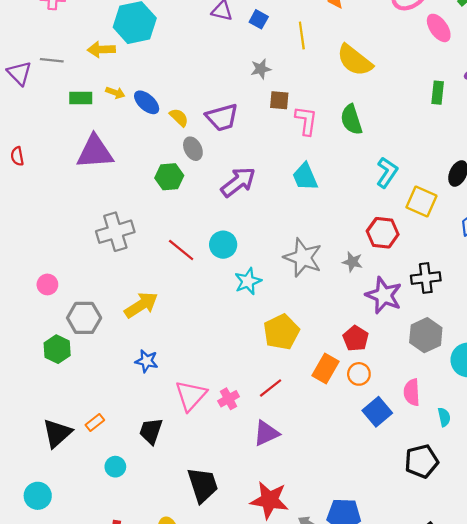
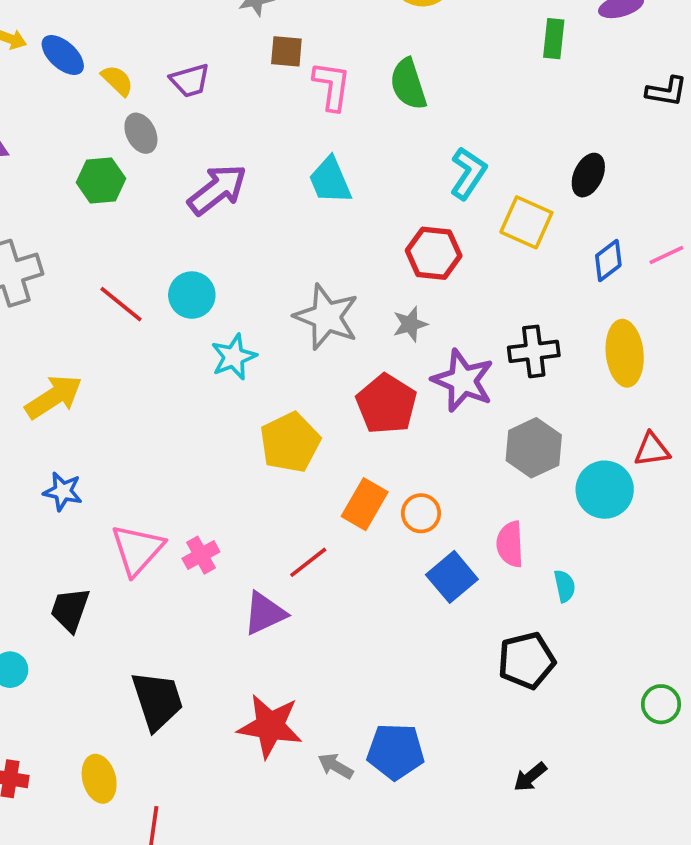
purple trapezoid: (222, 117) -> (190, 80), size x0.7
red hexagon: (383, 233) -> (434, 253), moved
gray star: (352, 262) -> (410, 324), turned -30
red pentagon: (356, 338) -> (386, 404), moved, size x1.4
red line: (271, 388) -> (308, 562), moved

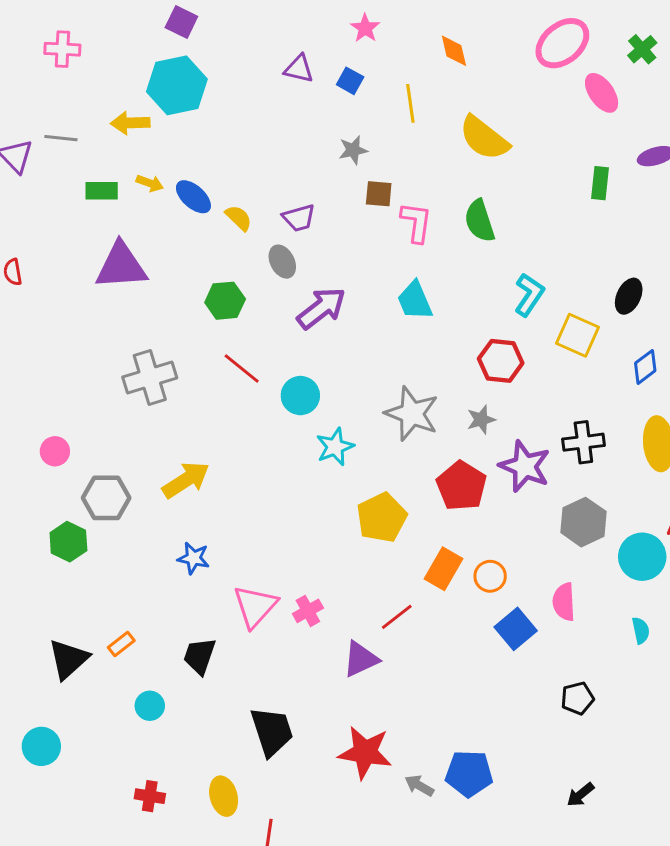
gray ellipse: (141, 133) -> (282, 262), moved
red line: (121, 304) -> (242, 368), moved
cyan semicircle: (565, 586) -> (641, 630), moved
black pentagon: (526, 661) -> (577, 698), size x0.7

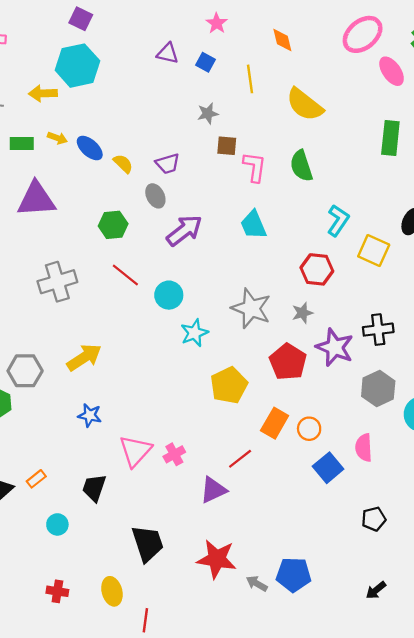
green rectangle: (600, 183) -> (390, 138), size x1.4

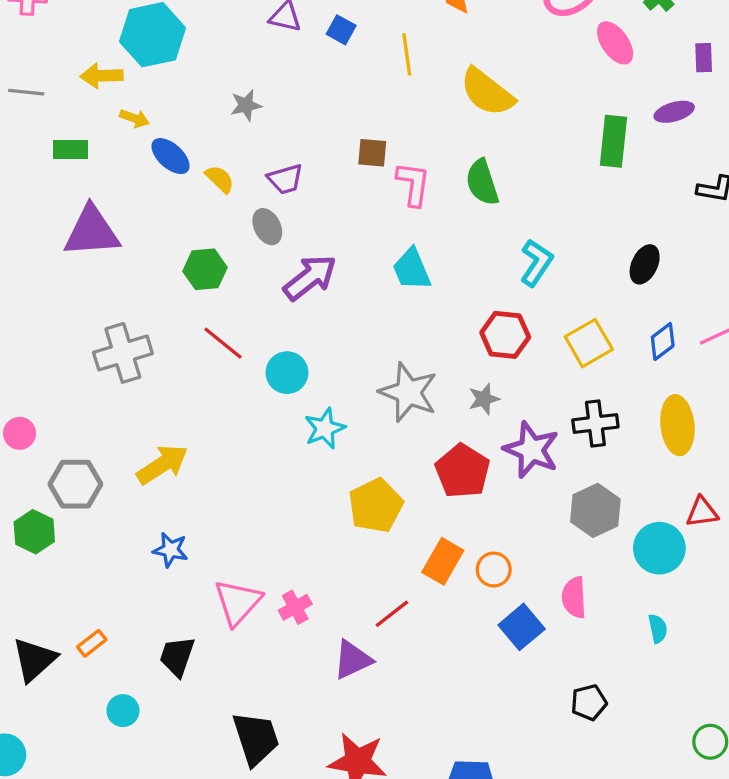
gray star: (208, 113) -> (246, 105), moved
yellow arrow: (57, 138) -> (134, 118), moved
yellow square: (374, 250) -> (589, 343), moved, turned 36

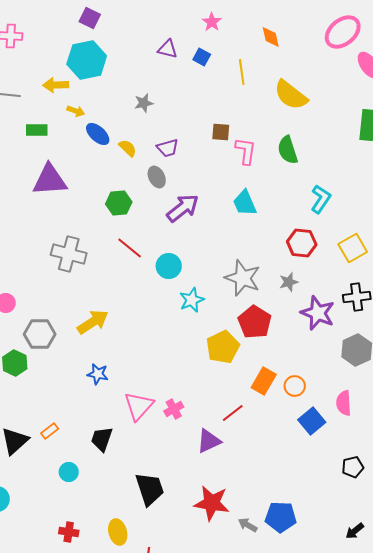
gray cross: (123, 353) -> (69, 254), turned 32
red pentagon: (463, 471) -> (255, 322), moved

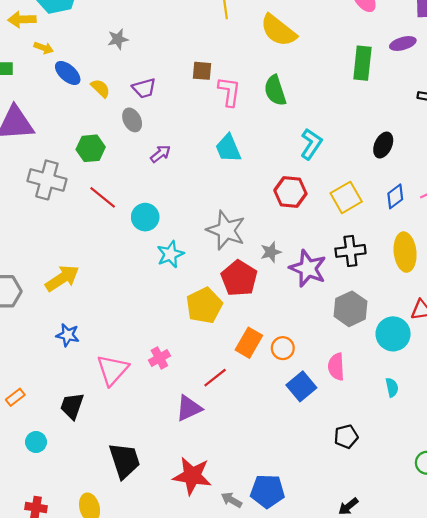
purple arrow: (183, 208) -> (160, 154), size x0.6
gray cross: (69, 254) -> (47, 180), moved
gray star: (289, 282) -> (271, 252), moved
pink cross: (174, 409) -> (159, 358), moved

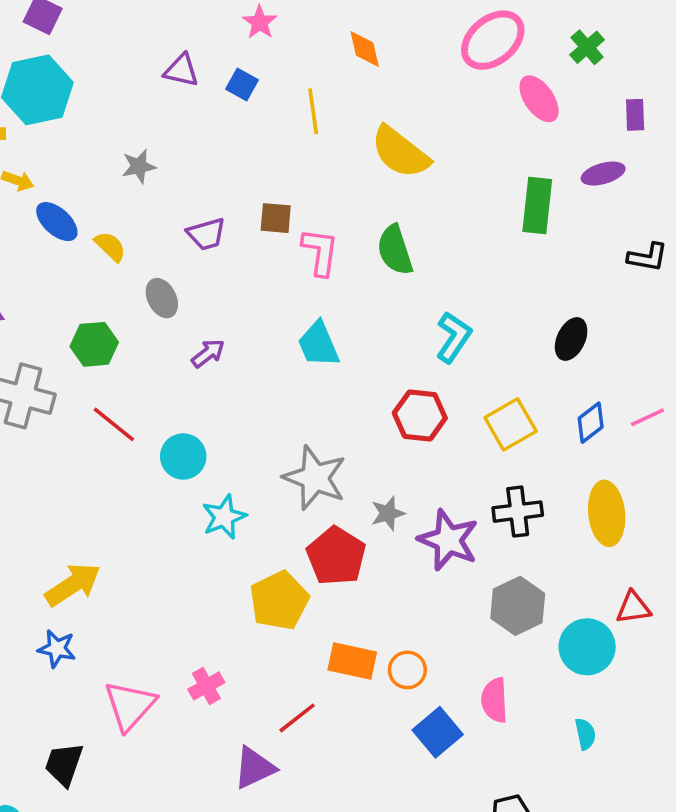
purple trapezoid: (144, 88) -> (206, 234), moved
yellow arrow: (62, 278) -> (73, 585), moved
orange rectangle: (249, 343) -> (352, 661), turned 72

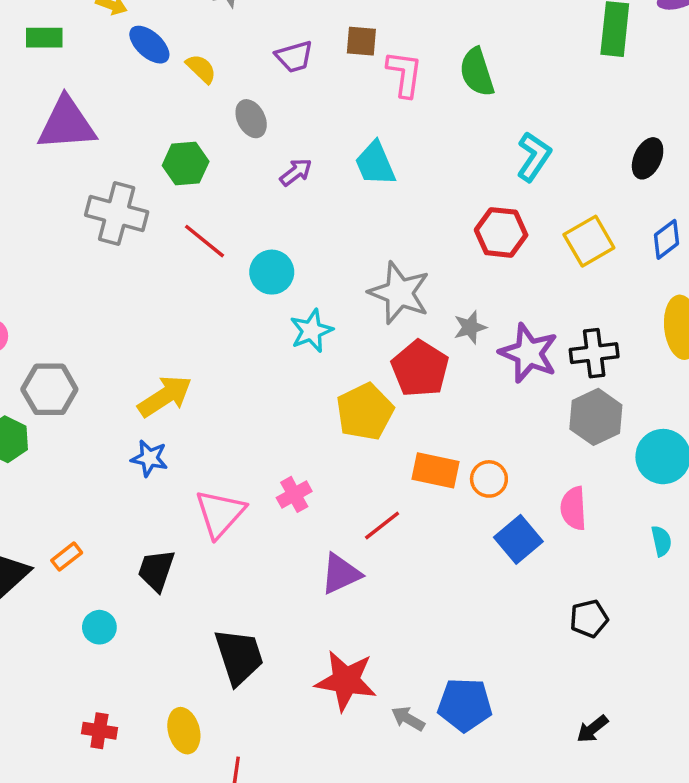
cyan trapezoid: (318, 344) -> (375, 164), moved
black cross: (518, 512) -> (594, 353), moved

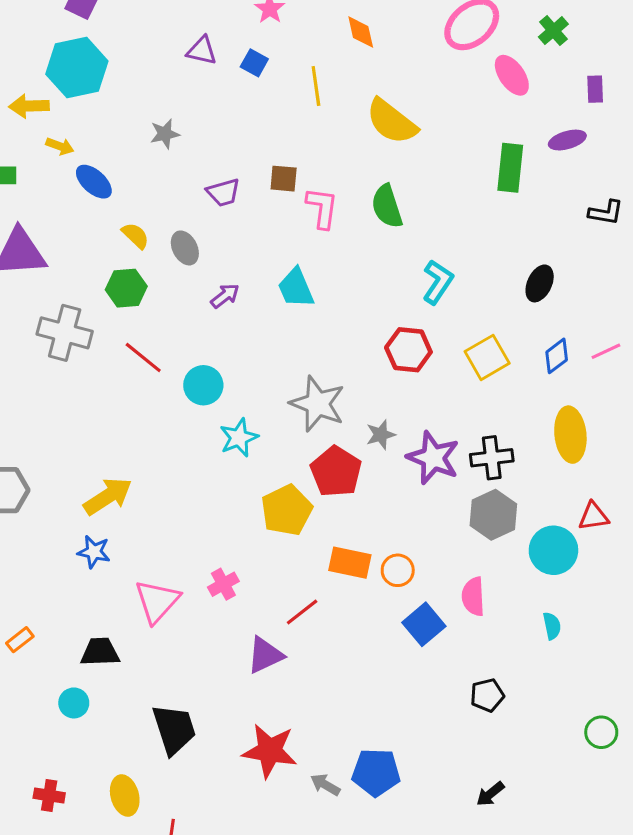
yellow semicircle: (201, 69) -> (135, 236), moved
black trapezoid: (156, 570) -> (100, 652), turned 69
cyan circle: (99, 627) -> (74, 703), moved

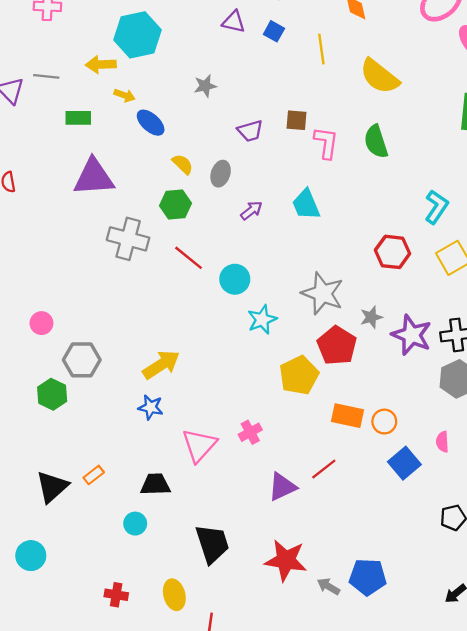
gray ellipse: (185, 248) -> (221, 174), turned 45
cyan L-shape: (438, 282) -> (436, 207), moved
pink semicircle: (473, 597) -> (442, 442), size x0.7
red line: (302, 612) -> (324, 469), moved

